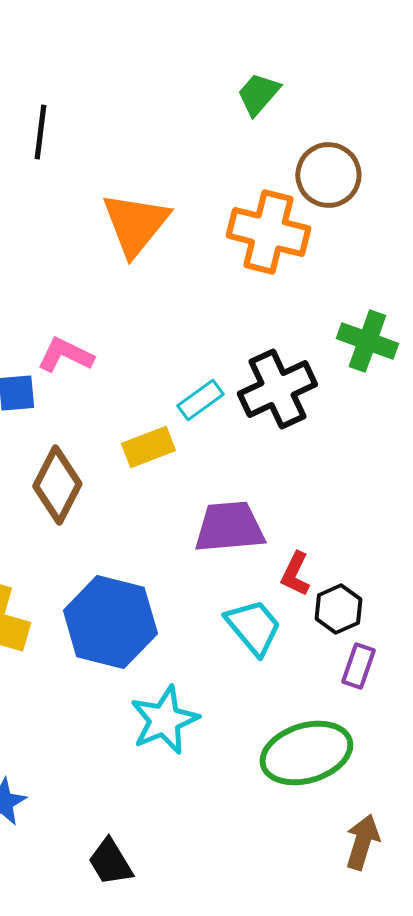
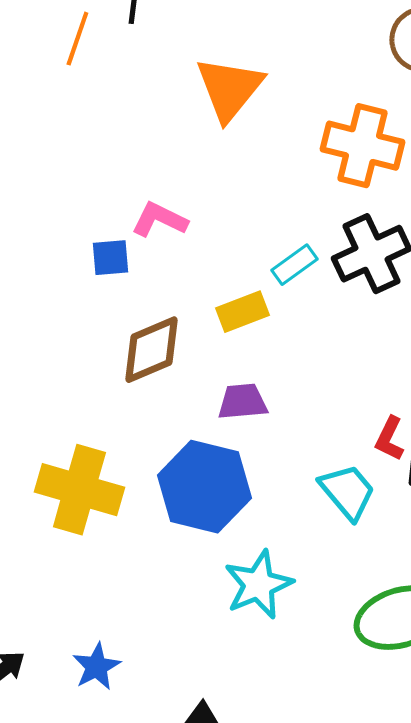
orange cross: (268, 232) -> (362, 146), moved
brown diamond: (57, 485) -> (151, 350), turned 40
purple trapezoid: (229, 527) -> (242, 402), moved, size x0.7

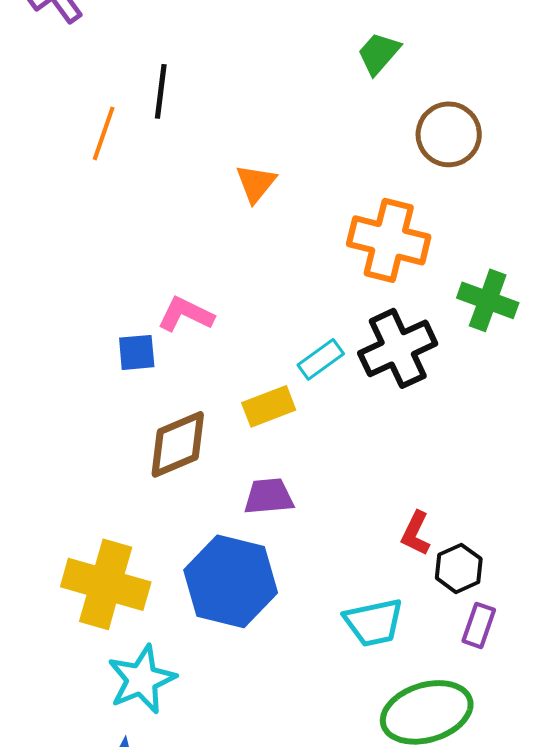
orange triangle: (229, 89) -> (256, 183), size x0.6
cyan trapezoid: (347, 492) -> (374, 622), moved, turned 118
cyan star: (258, 585) -> (142, 679), moved

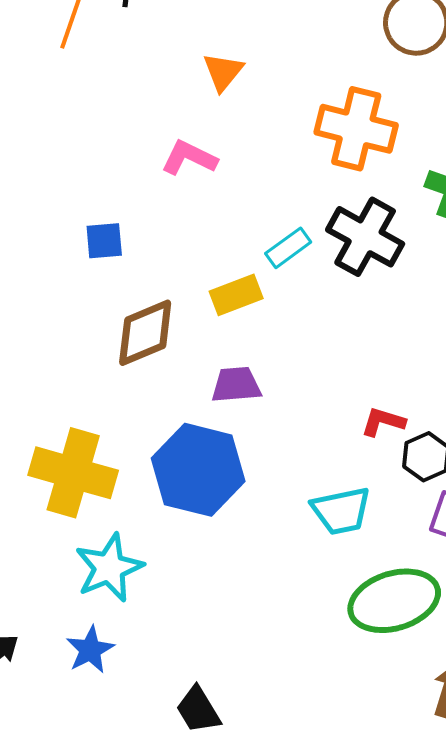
pink L-shape: (186, 314) -> (189, 158), moved
black cross: (398, 348) -> (365, 237), turned -36
red L-shape: (416, 533) -> (383, 422), turned 81

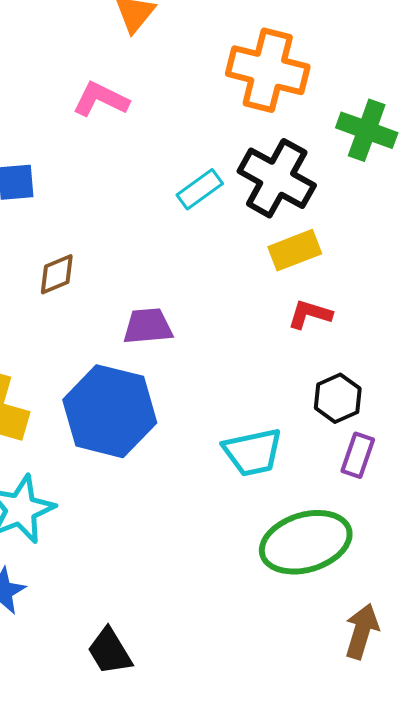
yellow rectangle: (236, 295) -> (295, 250), moved
brown diamond: (145, 333) -> (57, 274), size x0.6
red L-shape: (383, 422) -> (310, 314), moved

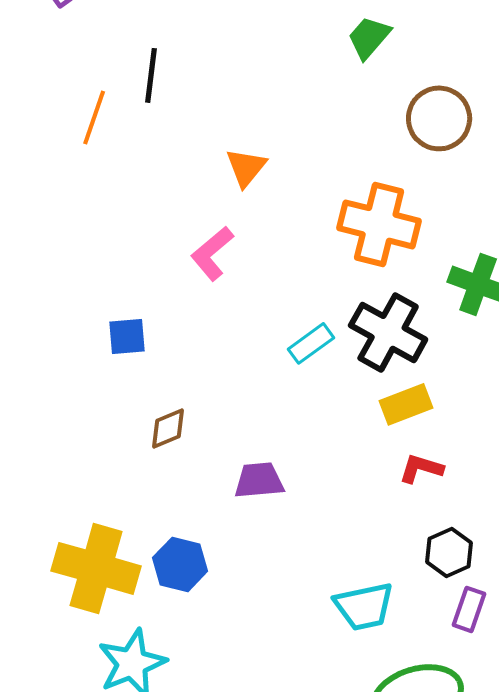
pink L-shape: (101, 99) -> (212, 253), turned -66
blue hexagon: (110, 411) -> (180, 564), moved, size x0.6

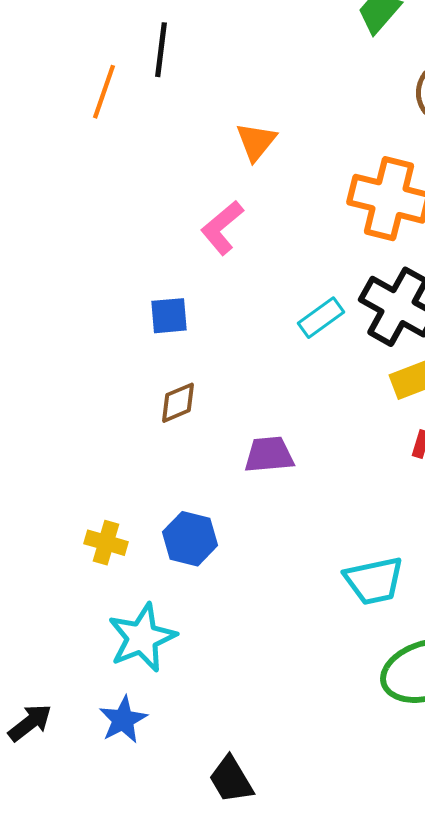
blue square: (127, 336) -> (169, 316), moved
yellow cross: (96, 568) -> (106, 543), size x0.5

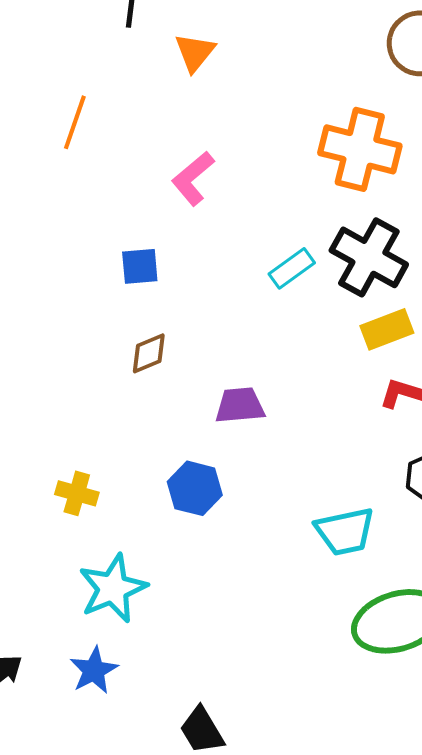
orange line: (104, 92) -> (75, 122), moved
orange triangle: (256, 142) -> (195, 52), moved
blue hexagon: (190, 539) -> (195, 488), moved

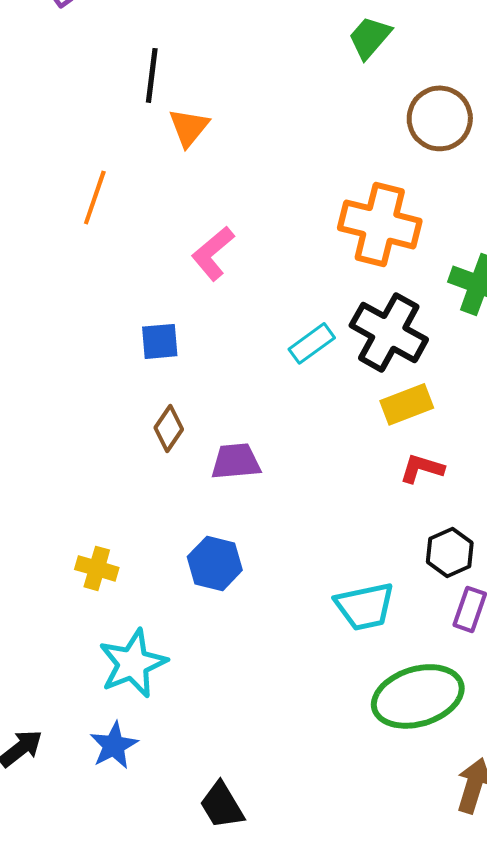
orange triangle: (195, 52) -> (189, 127), moved
brown diamond: (149, 353) -> (169, 428), turned -33
purple trapezoid: (240, 405) -> (236, 461), moved

